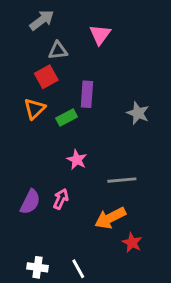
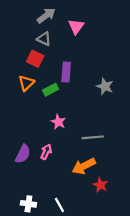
gray arrow: (42, 20) -> (46, 15), moved
gray triangle: (58, 51) -> (44, 39), turned 32
red square: (46, 77) -> (35, 59), turned -35

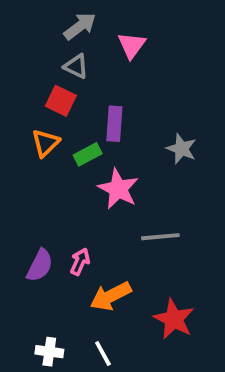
pink star: (58, 122) -> (118, 189), moved, size x1.5
orange arrow: (84, 166) -> (111, 296), moved
red star: (100, 185) -> (174, 319), size x1.5

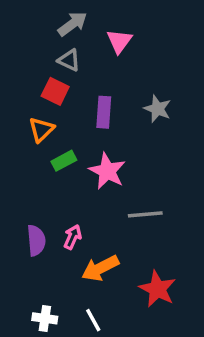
gray star: (181, 149) -> (157, 109), moved
green rectangle: (88, 154) -> (64, 161), moved
purple semicircle: (40, 265) -> (36, 240), turned -32

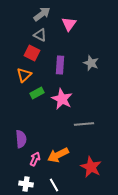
pink arrow: (73, 237) -> (35, 159), moved

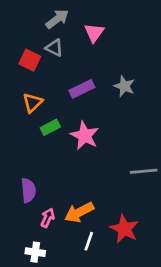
red square: (32, 53) -> (30, 60), moved
purple rectangle: (60, 65) -> (82, 89), turned 60
gray line: (84, 124) -> (144, 171), moved
white line: (54, 185) -> (89, 241), moved, turned 48

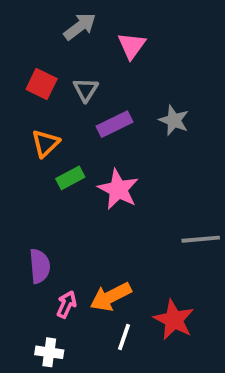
gray triangle: (54, 48) -> (86, 90), moved, turned 36

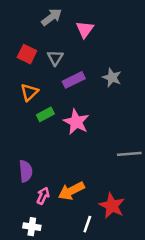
white line: (124, 337) -> (87, 224), moved

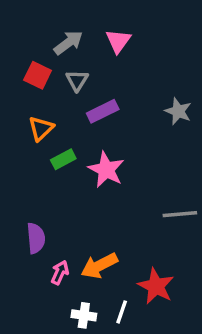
gray arrow: (52, 17) -> (68, 43), moved
gray star: (112, 77) -> (178, 111), moved
white cross: (32, 227) -> (84, 315), moved

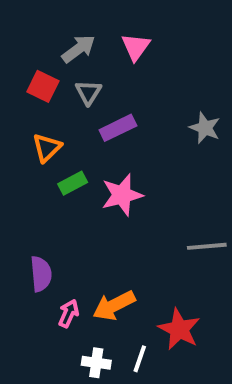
pink star: (106, 170) -> (122, 195), turned 30

